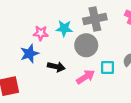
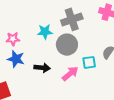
pink star: (41, 33) -> (13, 39), moved
blue star: (29, 54) -> (16, 59), turned -30

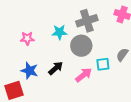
blue star: (16, 59) -> (30, 71), moved
black arrow: (42, 68) -> (56, 68), turned -49

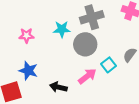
cyan square: (103, 64) -> (109, 65), turned -32
black arrow: (56, 68) -> (58, 87), moved, turned -126

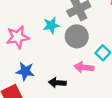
pink star: (26, 36) -> (18, 37), size x1.5
pink arrow: (87, 76) -> (84, 67), turned -126

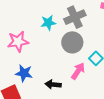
cyan star: (51, 25) -> (48, 23), moved
pink arrow: (84, 67) -> (78, 71), turned 114

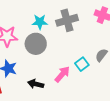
gray circle: (72, 42) -> (36, 44), moved

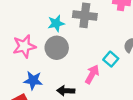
gray cross: (67, 20) -> (85, 15), turned 35

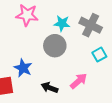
pink star: (24, 46) -> (27, 15), moved
cyan square: (111, 59) -> (99, 55), moved

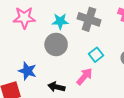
cyan square: (99, 55) -> (96, 55), moved

